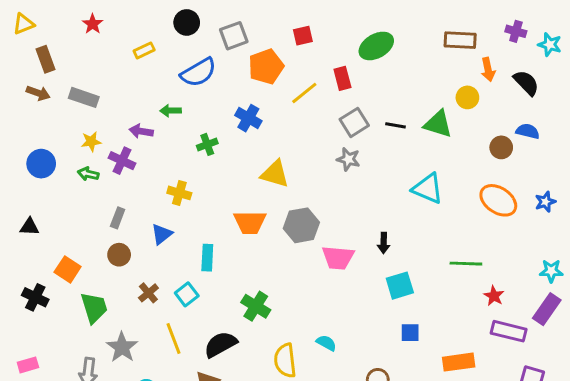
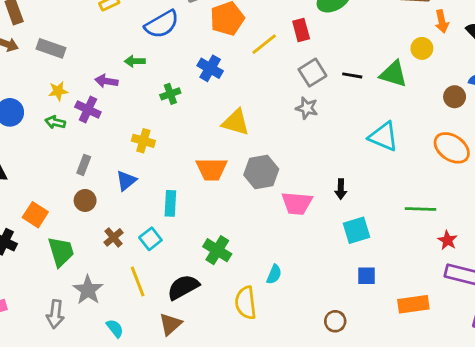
cyan semicircle: (326, 343) -> (274, 274), moved, turned 84

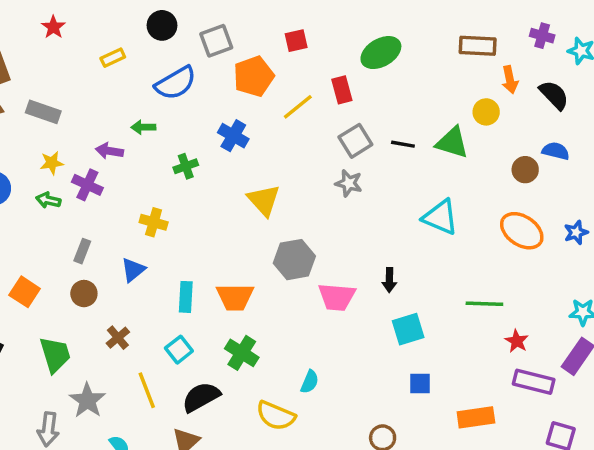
yellow triangle: (236, 122) -> (264, 200), turned 32
orange trapezoid: (212, 169) -> (235, 297), moved
orange square: (35, 215) -> (25, 292), moved
cyan square: (150, 239) -> (179, 350), moved
yellow semicircle: (246, 303) -> (276, 416), turned -60

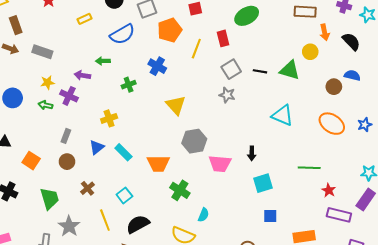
yellow line: (298, 107) -> (196, 49), turned -30
yellow cross: (154, 222) -> (109, 118), turned -35
cyan rectangle: (186, 297) -> (123, 152), moved, turned -48
green cross: (242, 353) -> (180, 190), moved

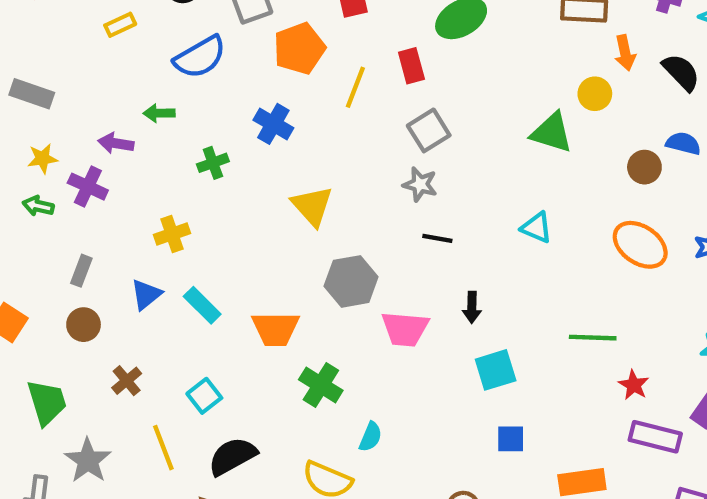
black line: (260, 71) -> (437, 238), moved
cyan triangle: (283, 115) -> (537, 228), size x0.7

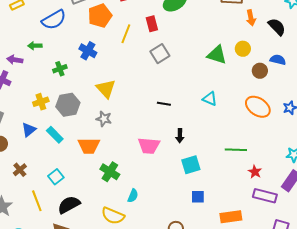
yellow circle: (595, 94) -> (243, 49), moved
gray star: (420, 184) -> (104, 119), moved
gray hexagon: (351, 281) -> (68, 105), moved

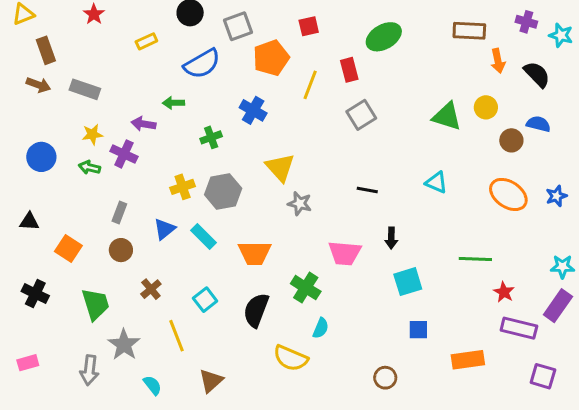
gray star: (104, 119) -> (300, 203), moved
green cross: (110, 172) -> (306, 288), moved
black semicircle: (69, 205) -> (256, 310), moved, turned -40

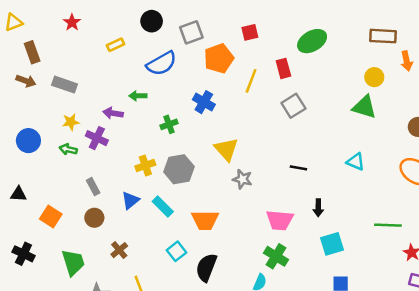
yellow circle: (486, 107) -> (374, 77), moved
gray rectangle: (119, 212) -> (93, 187), turned -49
green cross: (306, 288) -> (276, 256), moved
cyan square: (205, 300) -> (176, 251), moved

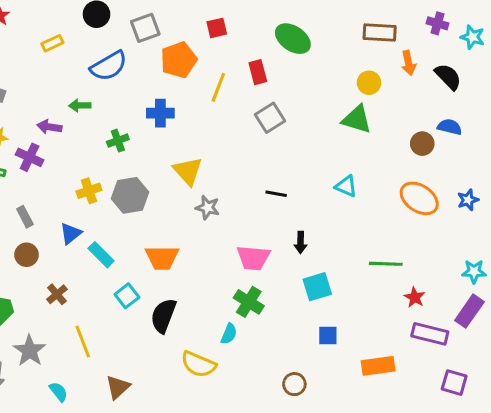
green ellipse: (312, 41) -> (293, 39), turned 64
blue cross: (204, 102) -> (160, 113), turned -30
cyan rectangle: (163, 207) -> (101, 255), moved

